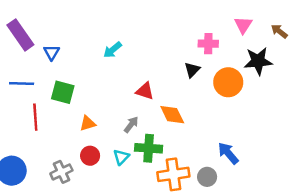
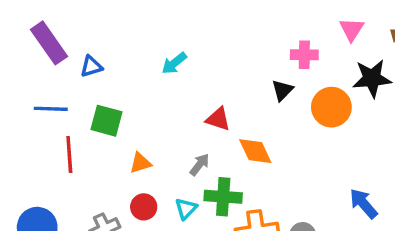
blue triangle: (51, 52) -> (91, 67), turned 42
blue arrow: (228, 153) -> (364, 204), moved

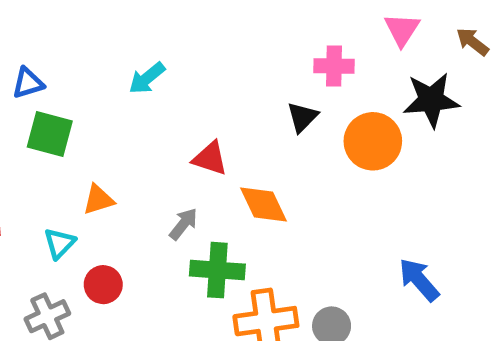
green square: (107, 121) -> (50, 134), moved
orange triangle: (140, 163) -> (98, 200), moved
cyan triangle: (186, 209) -> (59, 243), moved

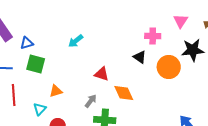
black triangle: (302, 117) -> (140, 57), turned -40

